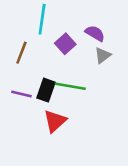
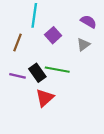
purple semicircle: (95, 33) -> (89, 22), moved
black rectangle: (46, 90) -> (37, 73), turned -54

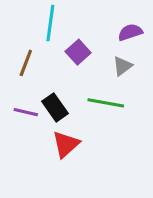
purple semicircle: (89, 22) -> (130, 32), turned -49
green line: (57, 70) -> (106, 103), moved

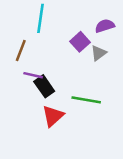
purple square: (78, 52) -> (80, 42), moved
green line: (106, 103) -> (86, 100), moved
purple line: (26, 112) -> (33, 75), moved

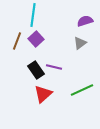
purple square: (80, 42) -> (36, 39), moved
purple line: (33, 75) -> (54, 67), moved
green line: (86, 100) -> (82, 90), moved, turned -35

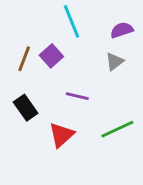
cyan line: (33, 15) -> (72, 21), moved, turned -30
black rectangle: (36, 70) -> (26, 108), moved

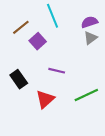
brown line: (24, 59) -> (21, 27), moved, turned 30
gray triangle: (115, 62) -> (91, 38), moved

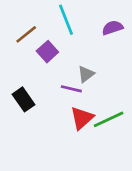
gray triangle: (91, 38) -> (86, 74), moved
red triangle: (45, 99) -> (82, 118), moved

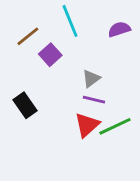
purple line: (71, 89) -> (94, 100), moved

